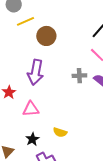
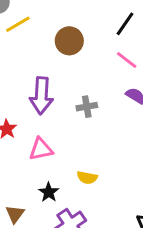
brown circle: (46, 36) -> (69, 41), moved
gray cross: (79, 76) -> (87, 107), moved

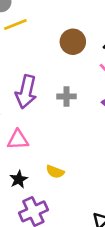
brown circle: (69, 41) -> (73, 42), moved
gray cross: (87, 107) -> (66, 96), moved

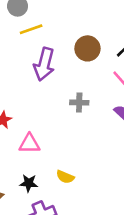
purple arrow: (26, 92) -> (44, 64), moved
black star: (19, 179) -> (29, 183), turned 30

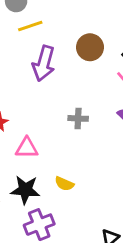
gray cross: (79, 103) -> (78, 118), moved
black star: (29, 183) -> (25, 190), size x1.5

